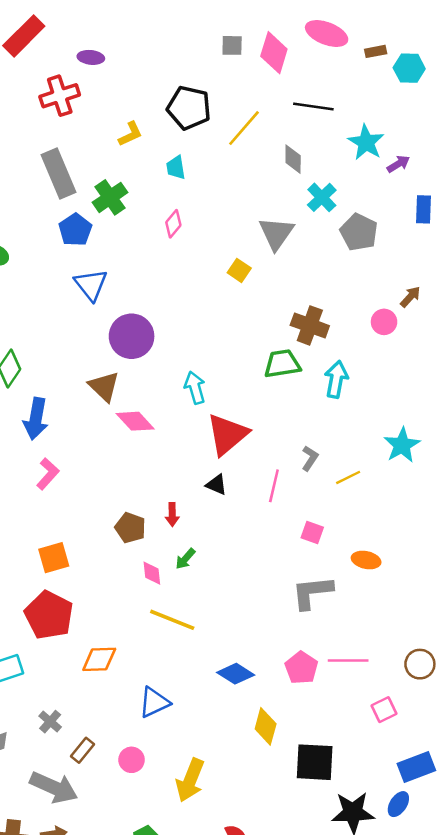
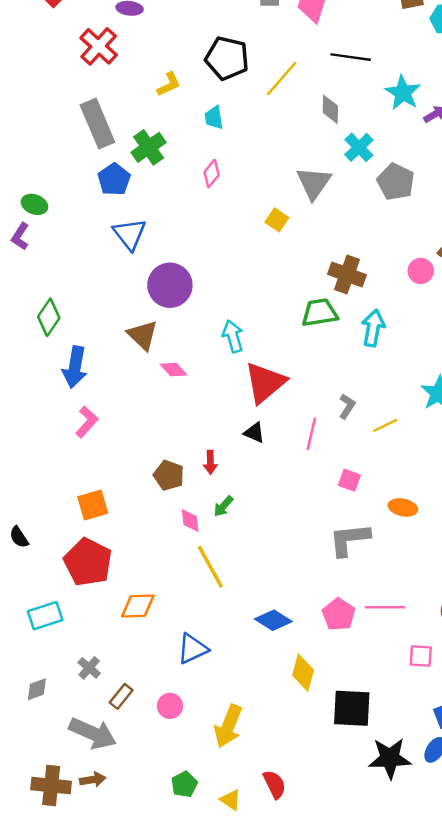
red cross: (60, 96) -> (99, 46), turned -30
pink diamond: (135, 421) -> (174, 370), size x0.7
yellow line: (172, 620) -> (210, 567), turned 39
pink square: (384, 710) -> (421, 656), turned 30

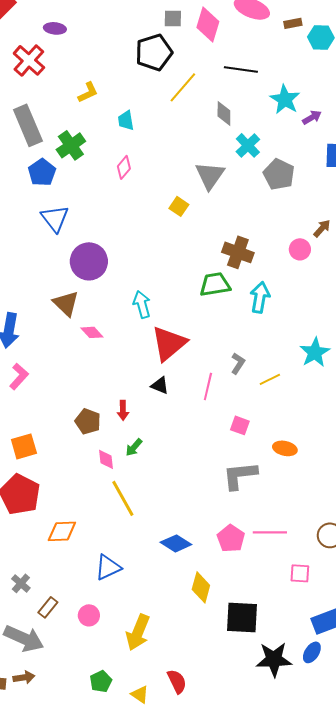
black pentagon: (227, 58) -> (154, 52), moved, turned -30

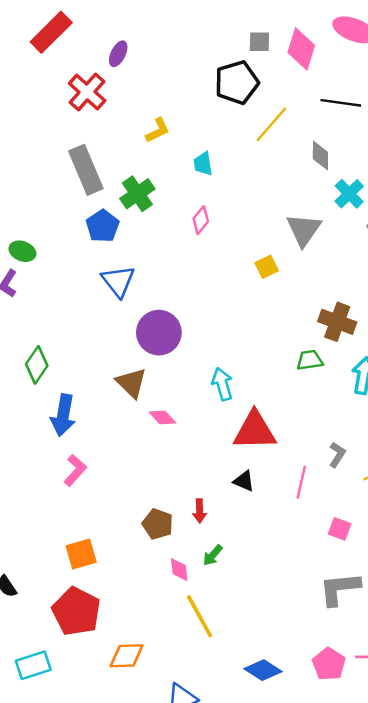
purple ellipse: (55, 28) -> (118, 54), turned -70
yellow square: (179, 206) -> (267, 267), turned 30
green trapezoid: (215, 284) -> (310, 360), size x0.7
red triangle: (169, 343) -> (255, 431), turned 39

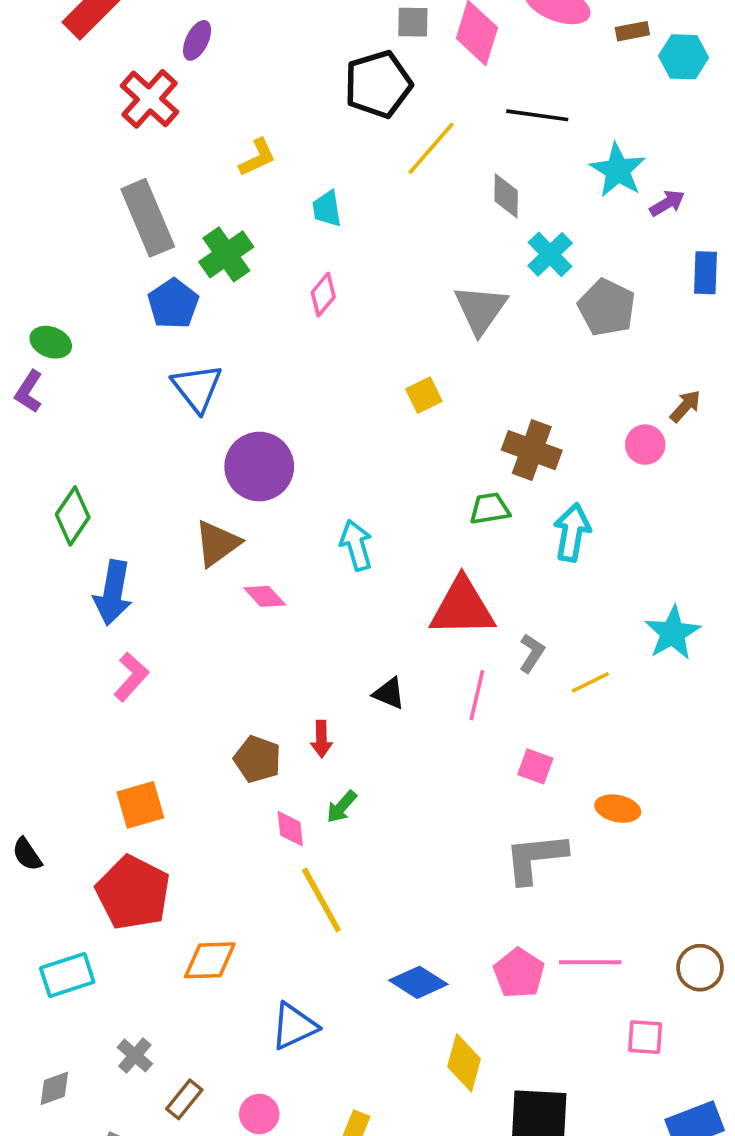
yellow square: (267, 267) -> (424, 395), moved
brown triangle: (131, 383) -> (217, 543), turned 40
red triangle: (255, 431) -> (462, 607), moved

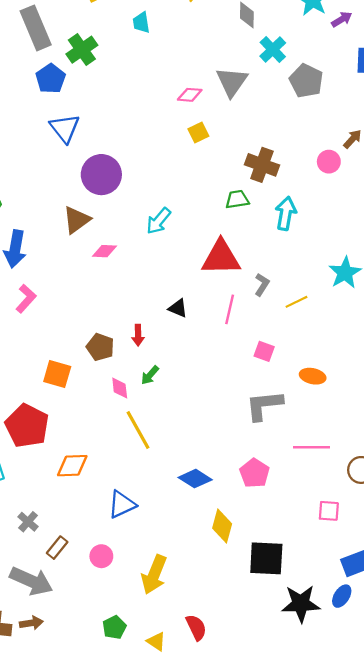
pink diamond: (323, 295) -> (190, 95), moved, turned 55
cyan arrow: (356, 545) -> (158, 221), turned -124
pink diamond: (265, 596) -> (105, 251), turned -45
orange square: (140, 805) -> (57, 374), moved, turned 32
pink line: (590, 962) -> (312, 447), moved

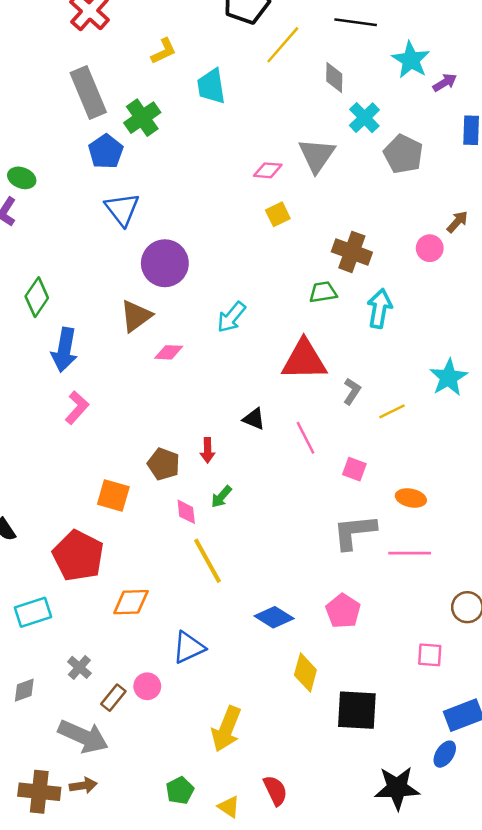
cyan trapezoid: (141, 23) -> (211, 86), size x1.4
pink line: (230, 309) -> (305, 438), moved, turned -40
pink line: (312, 447) -> (410, 553), moved
pink circle: (101, 556) -> (147, 686), moved
black star: (301, 604) -> (397, 788), moved

